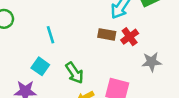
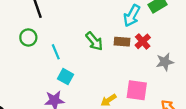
cyan line: (50, 35) -> (56, 52), moved
green arrow: (75, 73) -> (94, 41), moved

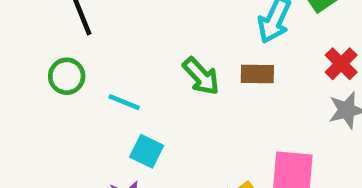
red cross: (143, 41) -> (341, 64), moved
cyan line: (56, 52) -> (124, 102), turned -42

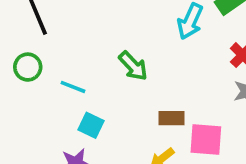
brown rectangle: (257, 74) -> (172, 118), moved

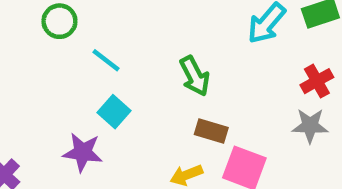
green arrow: (133, 66) -> (195, 76), moved

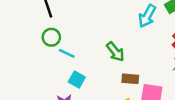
green circle: (59, 21) -> (51, 37), moved

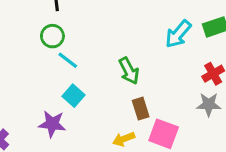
brown rectangle: (130, 79) -> (141, 109), turned 56

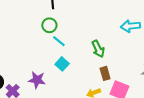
cyan arrow: (178, 34) -> (130, 26), turned 42
purple star: (52, 124) -> (37, 80), moved

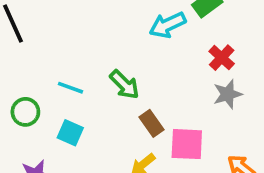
green circle: (49, 25) -> (25, 112), moved
cyan line: (59, 41) -> (70, 88), moved

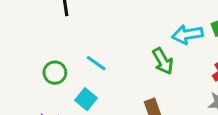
green arrow: (124, 85) -> (163, 61), moved

